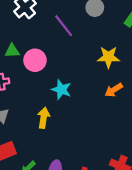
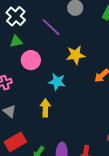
green triangle: (12, 51) -> (16, 41), moved
yellow star: (108, 57) -> (76, 55), moved

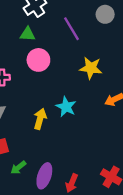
cyan star: (57, 82) -> (66, 107), moved

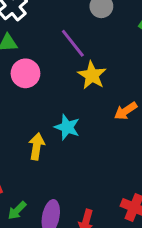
purple line: (71, 29) -> (73, 43), moved
yellow star: (91, 68) -> (92, 75), turned 30

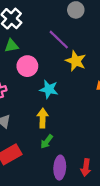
cyan star: (67, 127) -> (49, 89), moved
green arrow: (17, 210) -> (47, 142), moved

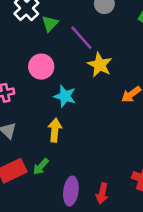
green triangle: (12, 46) -> (50, 24), moved, turned -40
green arrow: (47, 142) -> (41, 167), moved

